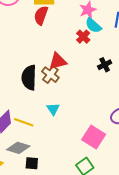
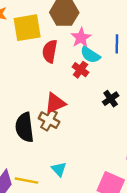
red semicircle: (41, 15) -> (50, 51), moved
cyan triangle: (53, 109) -> (59, 169), moved

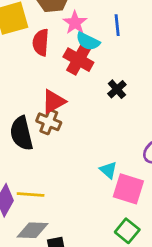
red cross: (80, 70) -> (78, 60), size x1.5
cyan triangle: (59, 169) -> (108, 170), moved

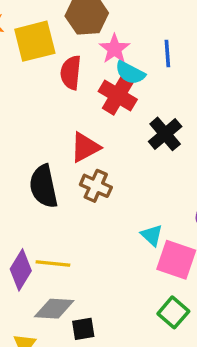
black cross: (117, 89) -> (165, 134), size x1.4
brown cross: (49, 122) -> (96, 186), moved

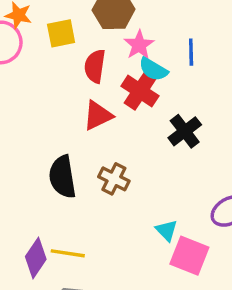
yellow square: (35, 41) -> (61, 33), size x0.7
red triangle: (85, 147) -> (98, 115), moved

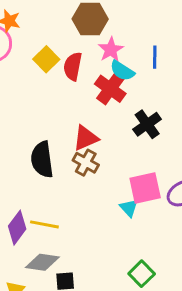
yellow square: (61, 33) -> (46, 59), moved, turned -35
red triangle: (98, 115) -> (86, 138), moved
pink square: (189, 256) -> (145, 188), moved, turned -36

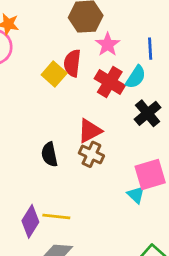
yellow square: (46, 59) -> (54, 74), moved
cyan semicircle: (122, 71) -> (136, 77), moved, turned -85
black semicircle: (42, 159) -> (49, 154), size x0.7

